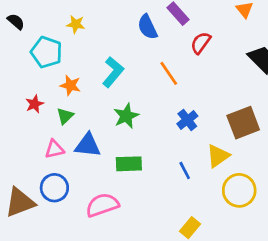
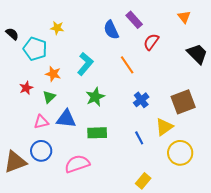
black semicircle: (16, 22) -> (12, 34), moved

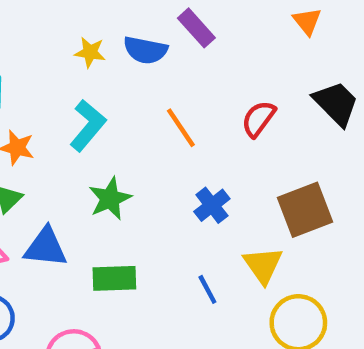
yellow star: (57, 28) -> (90, 52), moved
blue semicircle: (111, 30) -> (145, 50), turned -54
red semicircle: (151, 42) -> (258, 119), moved
yellow triangle: (164, 127) -> (263, 265), turned -30

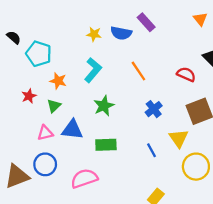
red semicircle: (258, 119) -> (186, 74), moved, turned 78

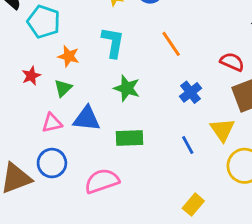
cyan L-shape: (93, 70) -> (113, 42), turned -30
red semicircle: (186, 74) -> (232, 62), moved
green star: (104, 106) -> (127, 88), turned -30

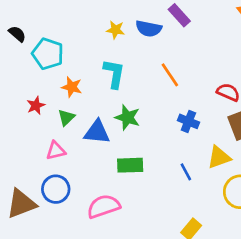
blue cross: (191, 92) -> (188, 121), turned -30
blue triangle: (87, 119) -> (97, 132), moved
yellow triangle: (222, 130) -> (219, 157), turned 45

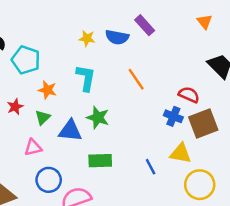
blue cross: (188, 121) -> (173, 116), moved
yellow triangle: (219, 157) -> (181, 153), turned 30
blue circle: (56, 189) -> (49, 180), moved

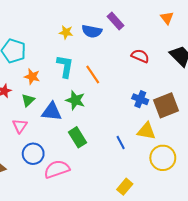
orange line: (136, 79) -> (93, 74), moved
red semicircle: (189, 95) -> (140, 56), moved
pink triangle: (33, 147) -> (20, 126), turned -42
green rectangle: (100, 161) -> (77, 137), turned 60

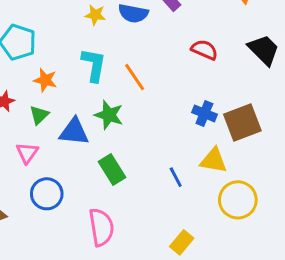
pink semicircle: (57, 169) -> (101, 227), moved, turned 100

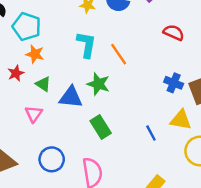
orange star: (45, 80) -> (35, 54), moved
green triangle: (39, 115) -> (43, 84), turned -42
blue circle: (47, 194) -> (52, 159), moved

